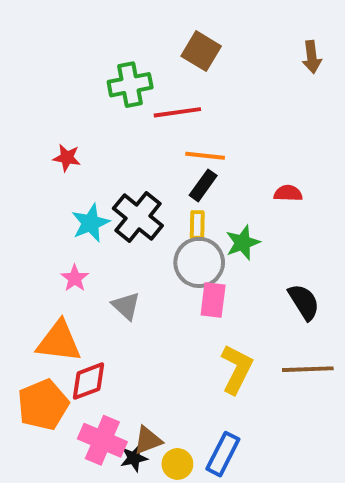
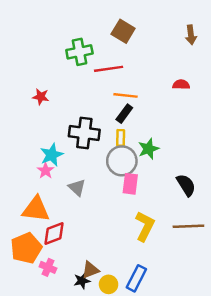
red semicircle: (288, 193) -> (181, 85), moved
black cross: (138, 217) -> (84, 133), turned -32
cyan star: (91, 223) -> (52, 155), moved
pink cross: (102, 440) -> (48, 267), moved, size x0.6

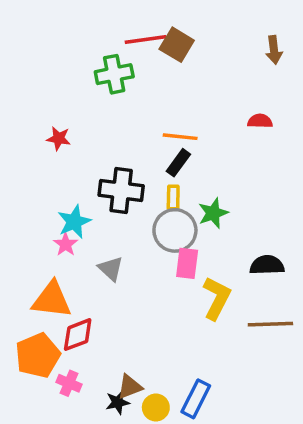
red line: (109, 69) -> (145, 39), moved
black semicircle: (186, 185) -> (267, 265), turned -60
yellow L-shape: (145, 226) -> (217, 298), moved

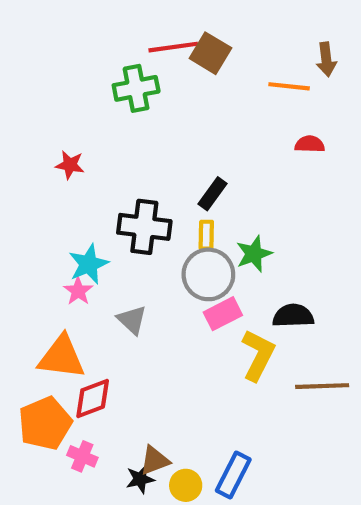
orange line: (180, 137) -> (289, 86), moved
pink rectangle: (187, 263) -> (223, 314), turned 56
black semicircle: (267, 265) -> (293, 316), moved

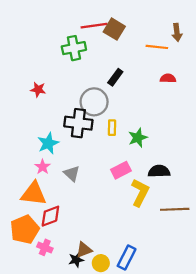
black rectangle: (213, 194) -> (115, 77), moved
gray circle: (208, 274) -> (94, 102), moved
pink star: (78, 291) -> (43, 167), moved

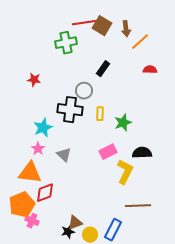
brown arrow: (177, 32) -> (126, 29), moved
orange line: (157, 47) -> (140, 42), turned -48
gray circle: (94, 102) -> (84, 91), size x0.7
brown line: (175, 209) -> (138, 206), moved
pink cross: (45, 247) -> (32, 221), moved

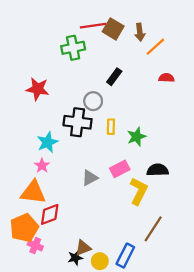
red star: (34, 80) -> (38, 89), size x1.5
gray triangle: (64, 155) -> (90, 178), moved, turned 49
brown line: (138, 206) -> (153, 229), turned -55

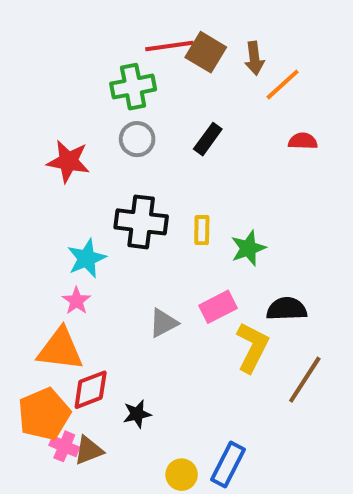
gray circle: (93, 101) -> (137, 139), moved
brown line: (153, 229) -> (305, 380), moved
brown triangle: (83, 248) -> (89, 450), moved
black star: (75, 258) -> (137, 414), moved

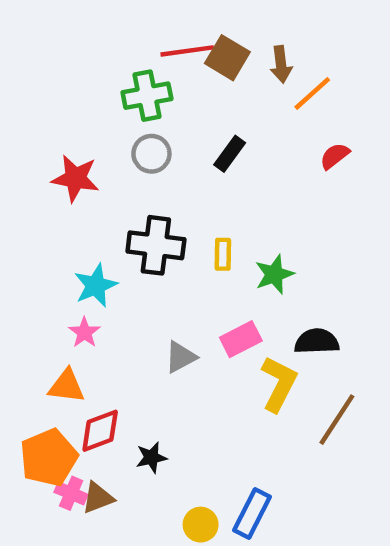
red semicircle: (303, 141) -> (335, 156), turned -40
orange triangle: (60, 349) -> (67, 386), size x0.7

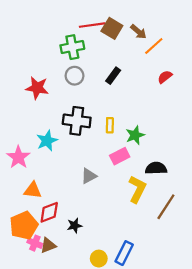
brown arrow: (281, 64) -> (138, 32), turned -42
pink star: (84, 332) -> (18, 157), moved, size x1.5
pink rectangle: (241, 339) -> (120, 156), moved

